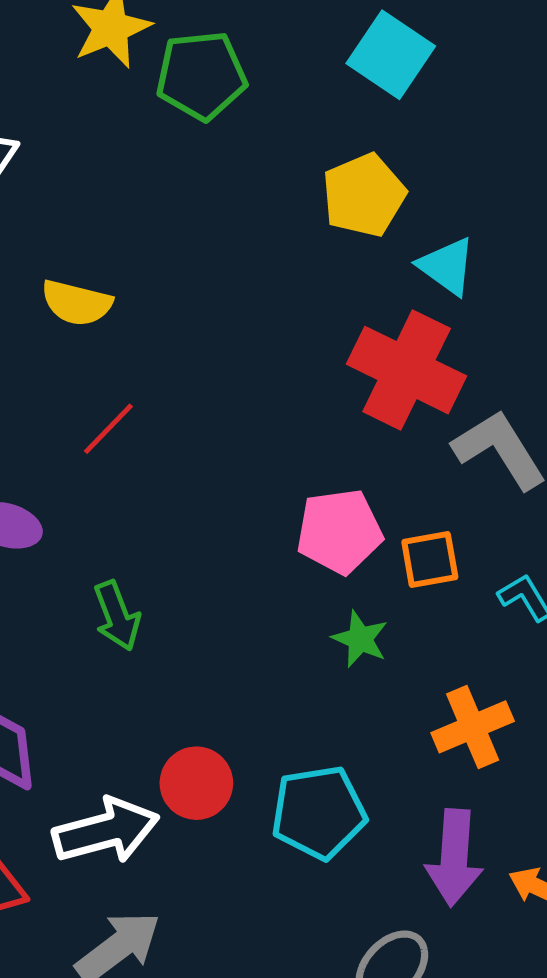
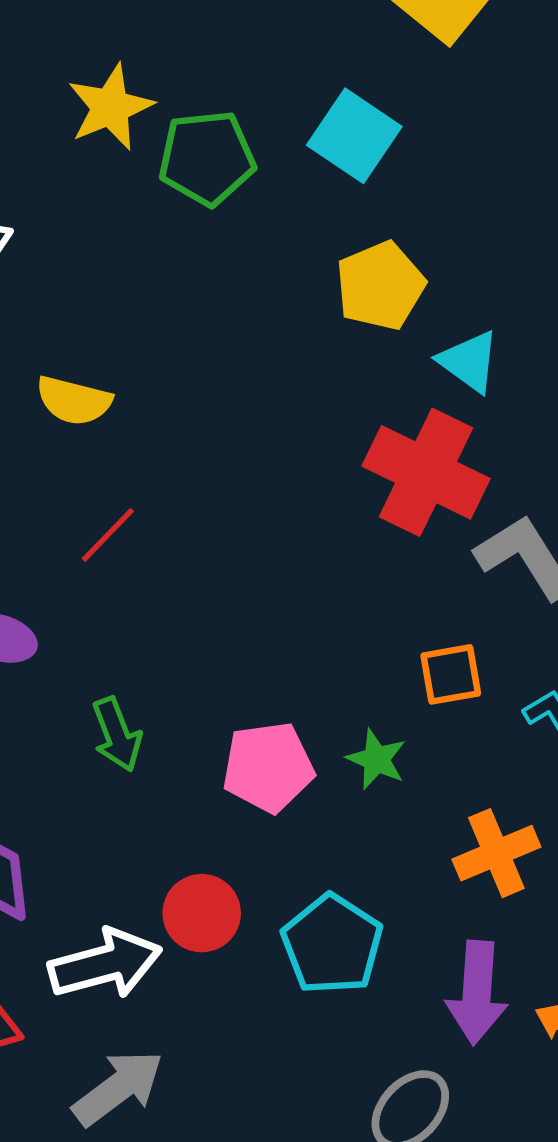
cyan square: (391, 55) -> (354, 136), moved
pink pentagon: (339, 531) -> (268, 767), moved
cyan pentagon: (319, 812) -> (332, 944), turned -30

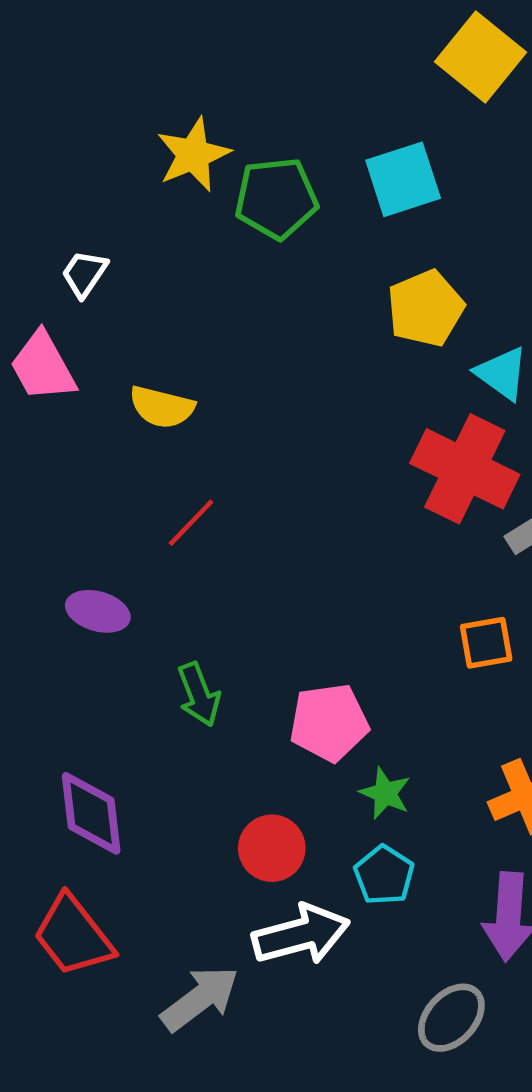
cyan square: (354, 136) -> (403, 179), turned 38
green star: (376, 759) -> (385, 793), moved
cyan pentagon: (332, 944) -> (384, 875), size x0.7
white arrow: (105, 964) -> (301, 935), moved

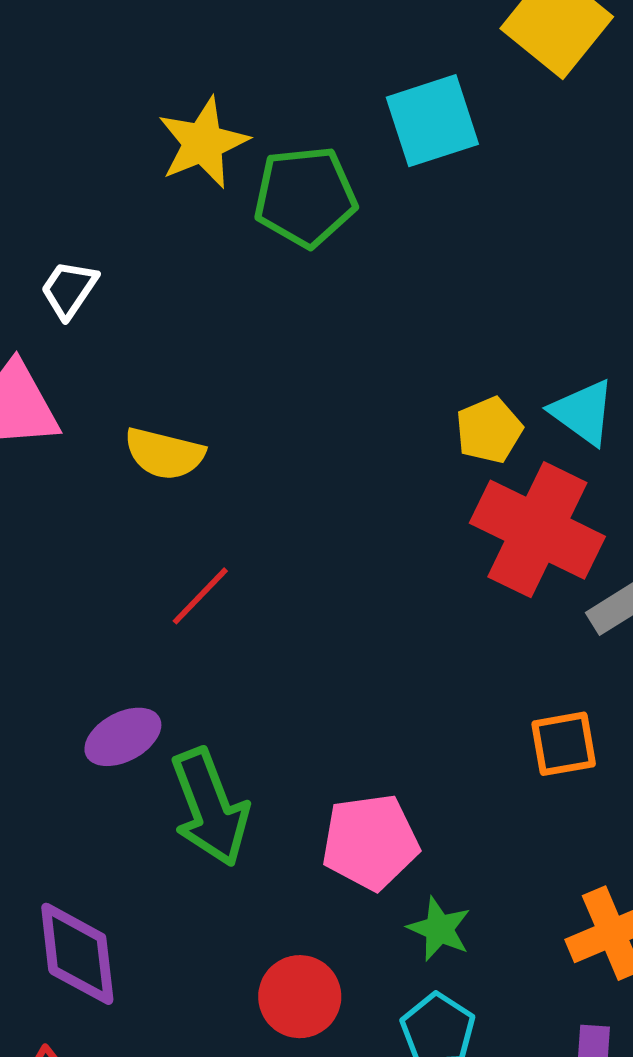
cyan square: (403, 179) -> (432, 121), moved
yellow pentagon: (426, 308) -> (489, 430), moved, size x0.7
purple ellipse: (98, 611) -> (123, 737), moved, turned -44
green arrow: (199, 694) -> (210, 807), size x1.5

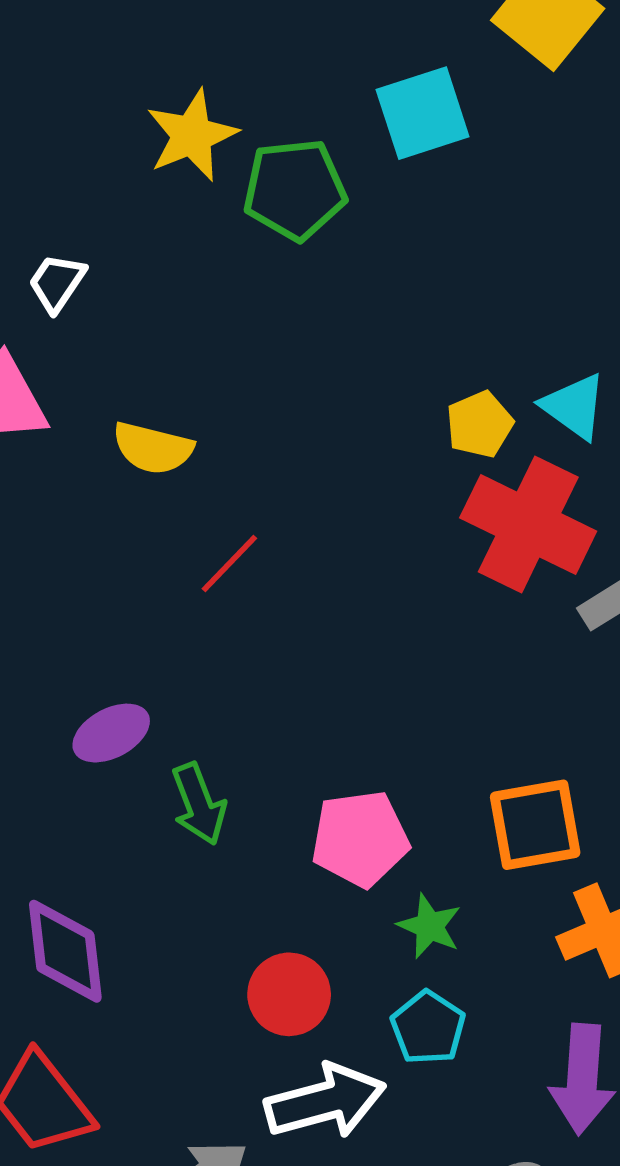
red line: (200, 596) -> (229, 563), moved
orange square: (564, 744) -> (535, 825), moved, size x1.4
green arrow: (210, 807) -> (199, 804), size x0.7

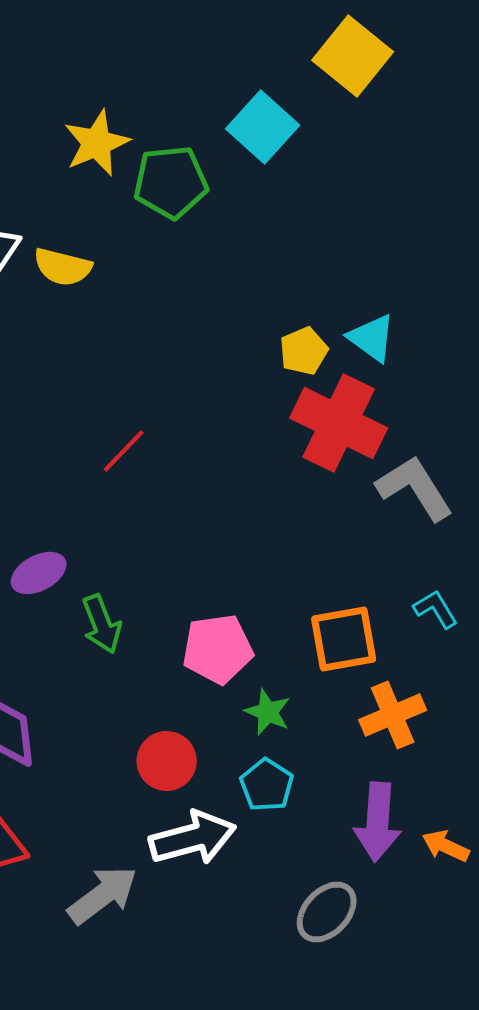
cyan square: (423, 113) -> (263, 127), turned -30
yellow semicircle: (153, 448) -> (63, 267), moved

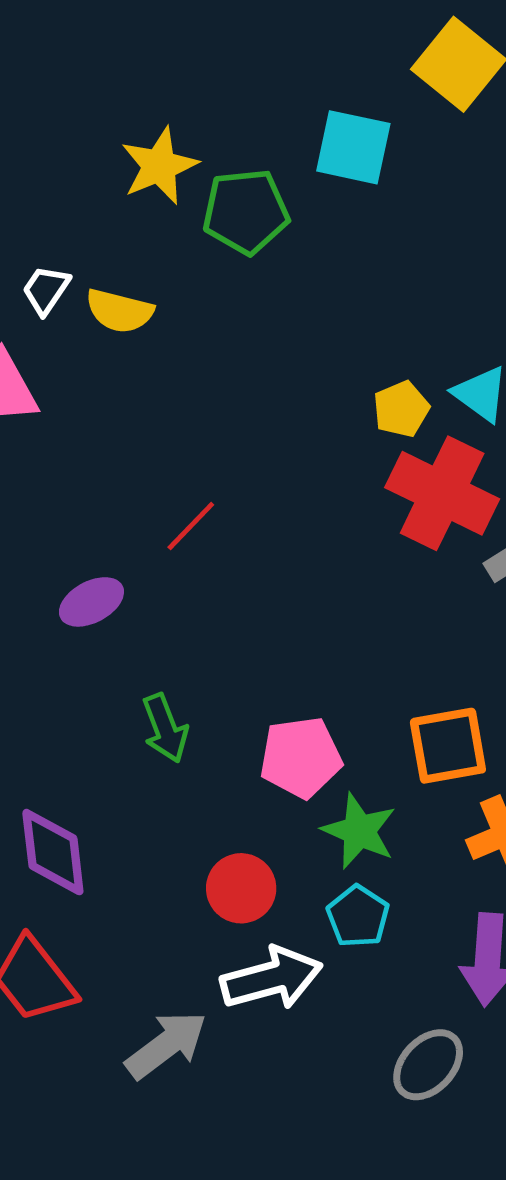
cyan square: (263, 127) -> (353, 147), turned -30
purple ellipse: (39, 573) -> (91, 602), moved
green star: (268, 712) -> (359, 831), size x1.4

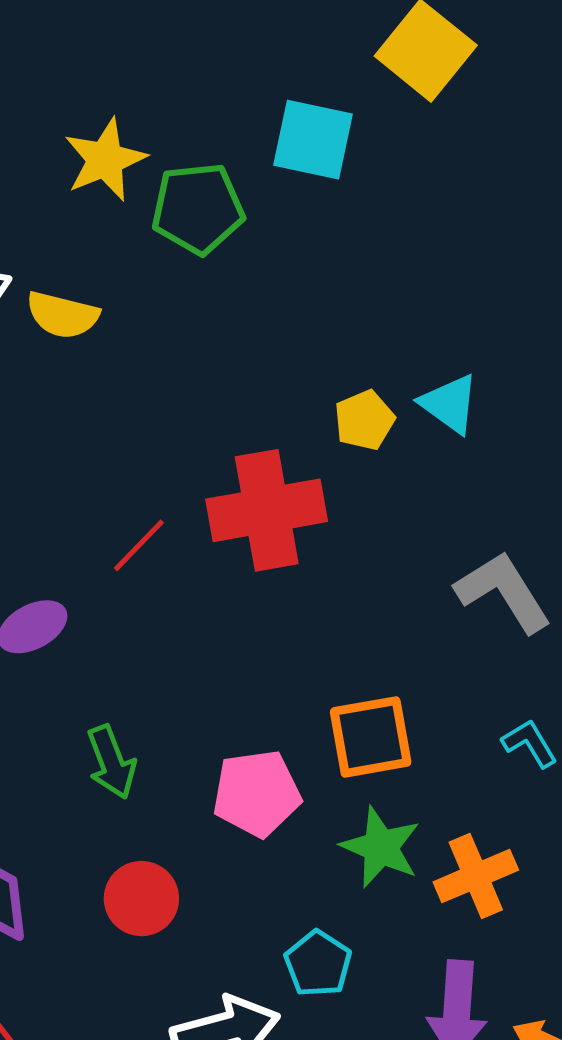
red cross: (442, 493) -> (267, 510), moved, turned -36
orange square: (448, 746) -> (371, 737), moved
green star: (359, 831) -> (381, 847), moved
red circle: (241, 888) -> (141, 899), moved

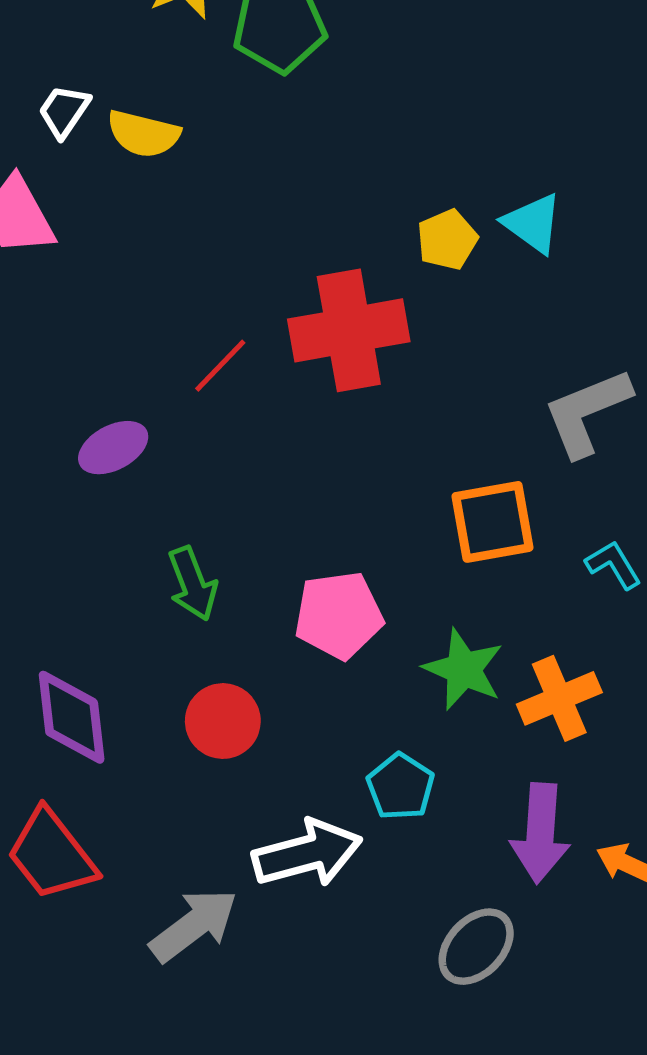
gray L-shape: (503, 592) -> (587, 412), turned -80
orange square: (371, 737) -> (492, 522), moved

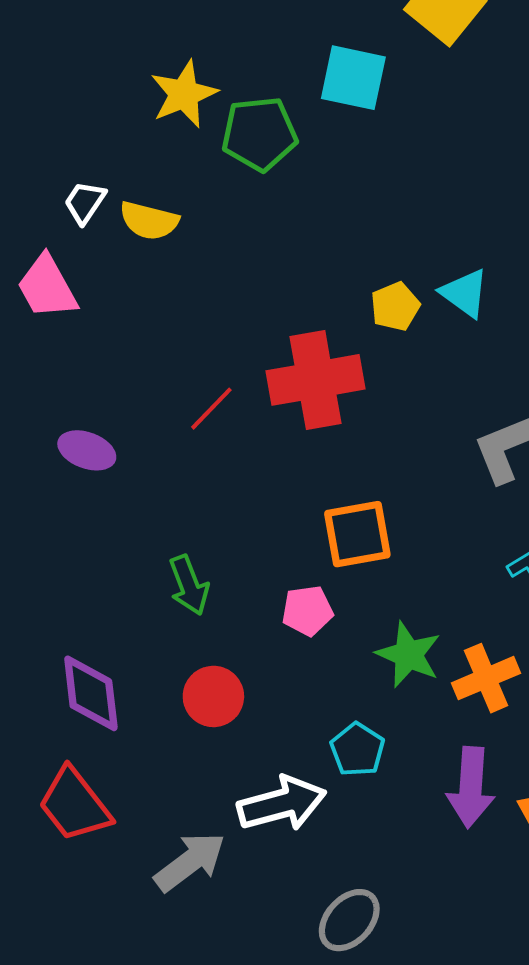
purple ellipse: (113, 448) -> (87, 450), moved, turned 48
orange square: (492, 522) -> (357, 534), moved
pink pentagon: (339, 615) -> (307, 611), size x0.7
gray ellipse: (476, 947) -> (349, 920), moved

